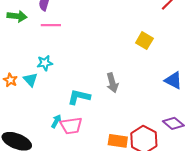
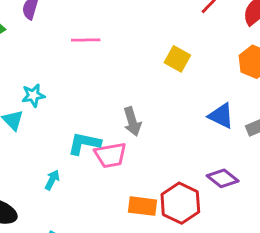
pink line: (51, 25) -> (86, 40), moved
pink trapezoid: (71, 126) -> (110, 155), moved

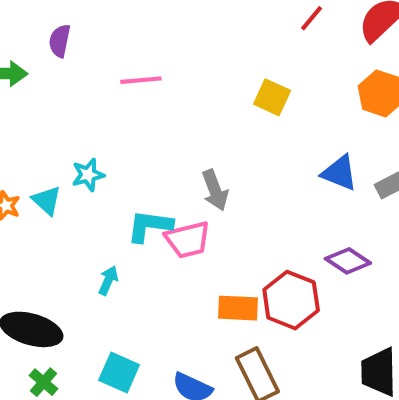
cyan star: (33, 95) -> (88, 175), moved

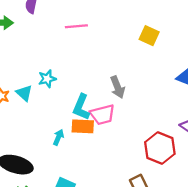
cyan L-shape: (150, 226) -> (81, 107), turned -75
orange rectangle: (238, 308) -> (83, 126), moved

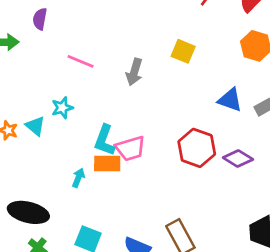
pink line: (76, 26) -> (81, 61), moved, turned 30
gray arrow: (118, 87) -> (134, 72), moved, turned 40
red hexagon: (160, 148) -> (197, 148), moved

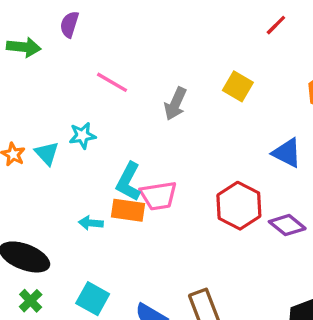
cyan arrow: (78, 178) -> (91, 223), turned -114

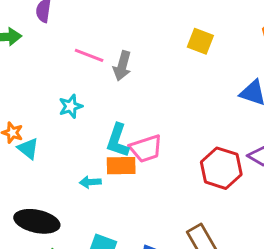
gray arrow: (175, 104) -> (122, 66), moved
cyan triangle: (47, 153) -> (28, 149), moved
red hexagon: (239, 206) -> (221, 168), moved

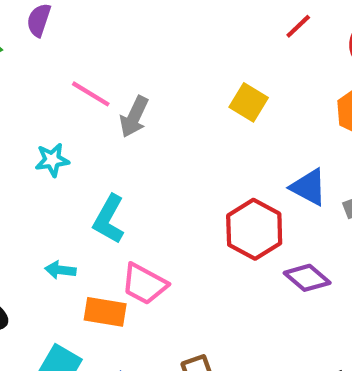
pink trapezoid: (146, 149) -> (144, 284), moved, turned 36
orange rectangle: (121, 166) -> (105, 312), moved
red hexagon: (221, 168) -> (254, 229), moved

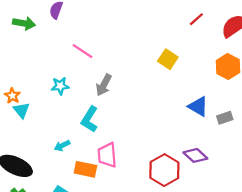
gray arrow: (134, 117) -> (104, 85), moved
red hexagon: (254, 229) -> (164, 170), moved
cyan arrow: (60, 270) -> (62, 146), turned -35
pink trapezoid: (144, 284) -> (107, 155), turned 55

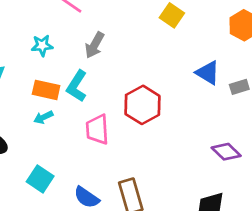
purple diamond: (195, 155) -> (226, 152), moved
orange rectangle: (85, 169) -> (46, 90), moved
red hexagon: (164, 170) -> (142, 105), moved

